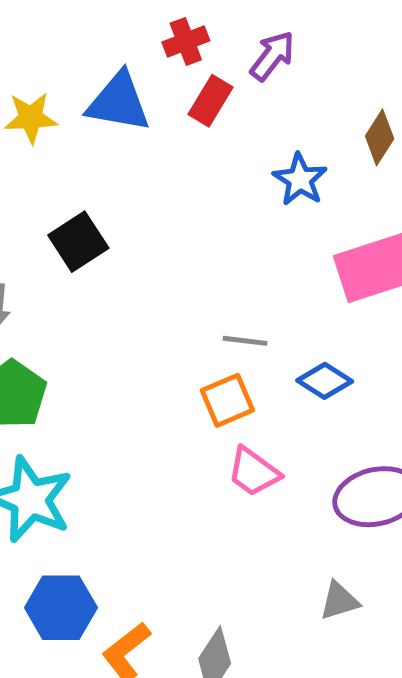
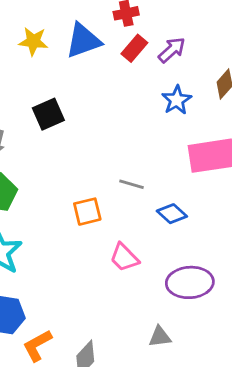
purple arrow: (272, 56) -> (172, 50), moved
blue triangle: (118, 102) -> (83, 41), turned -39
orange square: (227, 400) -> (87, 212), moved

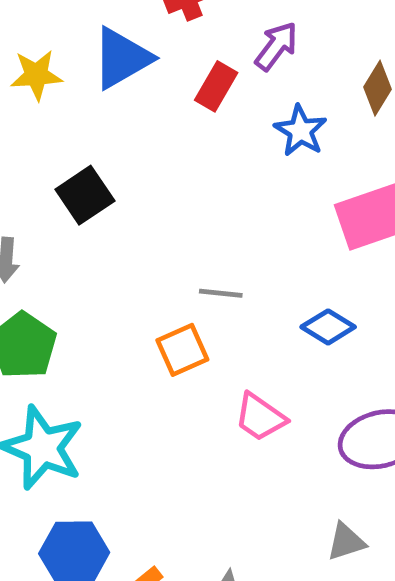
red rectangle: (134, 48) -> (216, 86), moved
gray line: (131, 184) -> (221, 293), moved

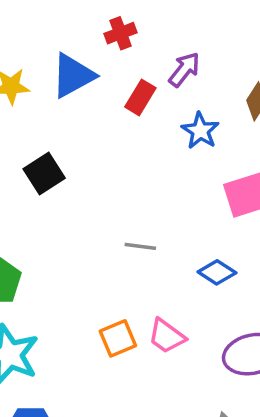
orange square: (182, 350) -> (118, 338), moved

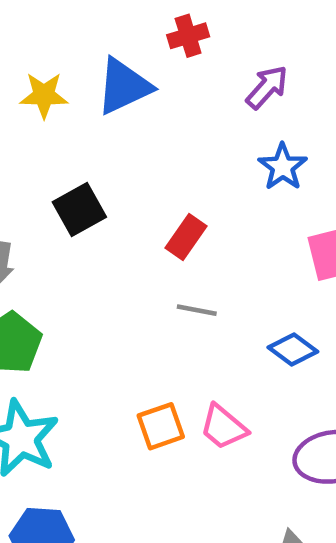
red rectangle: (140, 97) -> (186, 237), moved

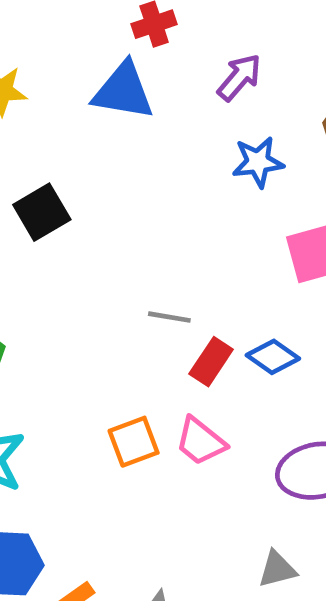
blue triangle: (124, 86) -> (123, 91), moved, turned 36
blue star: (283, 167) -> (258, 162), turned 30
red rectangle: (186, 237) -> (211, 362), moved

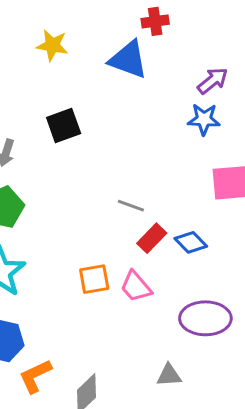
purple arrow: (239, 77) -> (213, 81), moved

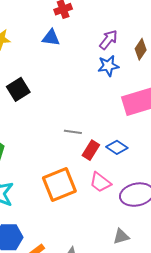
blue triangle: (128, 60) -> (51, 38), size x0.7
orange square: (94, 279) -> (59, 185), size x1.6
pink trapezoid: (136, 287) -> (100, 182), moved

